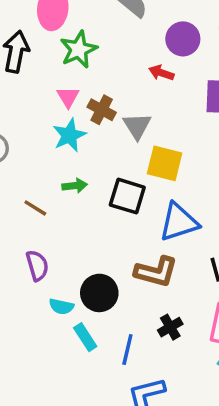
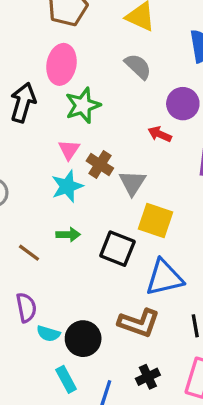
cyan semicircle: (61, 306) -> (48, 334), moved

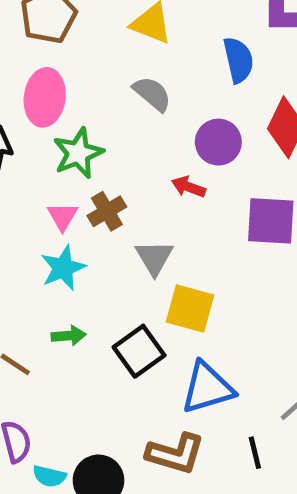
brown cross: (100, 165) -> (107, 211), moved, turned 30
black square: (117, 249) -> (139, 351), turned 36

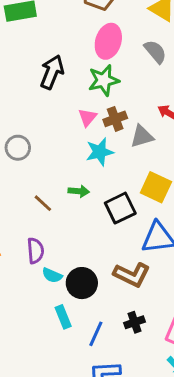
pink ellipse: (45, 97) -> (108, 41), moved
gray triangle: (154, 257) -> (142, 136), moved, turned 35
cyan star: (63, 268) -> (100, 152), moved

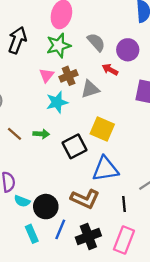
gray semicircle: (155, 52) -> (96, 42), moved
brown line: (43, 203) -> (15, 134), moved
black cross: (135, 322) -> (88, 237), size x1.5
blue line: (96, 334) -> (60, 229), moved

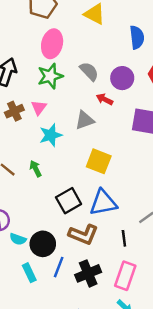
brown cross: (69, 76) -> (14, 111), moved
green arrow: (41, 134) -> (35, 169), turned -119
black square: (75, 146) -> (69, 201), moved

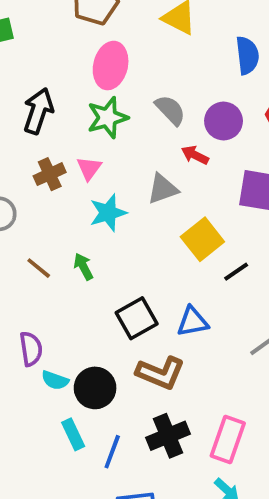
yellow square: (99, 161) -> (202, 239), moved, turned 30
blue triangle: (103, 203) -> (193, 322), size x0.7
black line: (124, 238) -> (236, 272), moved, turned 63
blue line: (59, 267) -> (112, 452), moved

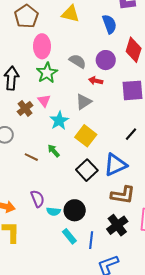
yellow square: (202, 239) -> (86, 136), moved
blue triangle: (193, 322) -> (115, 165), size x1.4
brown L-shape: (160, 373) -> (123, 195), moved

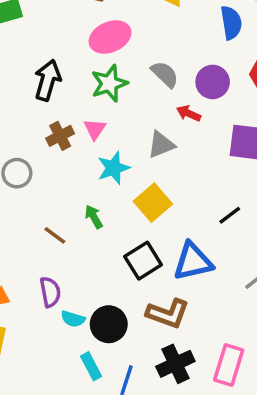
pink ellipse: (42, 46) -> (110, 37), turned 55
brown line: (31, 157) -> (55, 235), moved
brown L-shape: (123, 195) -> (168, 314), moved

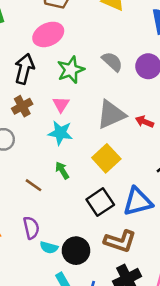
pink ellipse: (110, 37) -> (48, 34), moved
red arrow: (189, 113) -> (144, 122), moved
brown cross: (60, 136) -> (22, 106), moved
gray triangle: (161, 145) -> (111, 115), size x1.4
cyan star: (113, 168) -> (60, 133), moved, turned 30

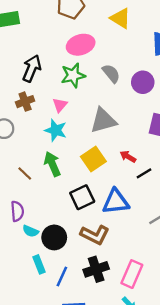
pink ellipse: (48, 34) -> (81, 45), moved
red arrow: (144, 122) -> (128, 157), moved
green arrow: (62, 170) -> (52, 164), size x1.5

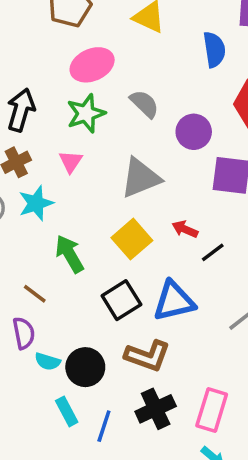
purple circle: (143, 82) -> (194, 132), moved
cyan star: (56, 130) -> (36, 203), moved, turned -30
brown line: (25, 173) -> (35, 294), moved

